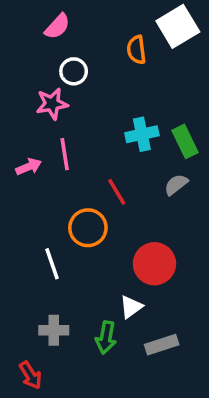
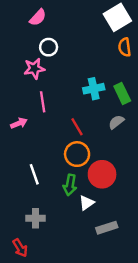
orange semicircle: (136, 50) -> (125, 47), moved
pink arrow: (29, 167) -> (19, 123), moved
orange circle: (88, 228) -> (77, 154), moved
green arrow: (106, 337) -> (70, 185), moved

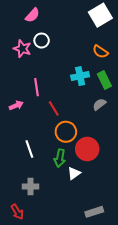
orange semicircle: (125, 47) -> (100, 52), moved, turned -49
pink star: (34, 69) -> (22, 49), moved, turned 30
red line: (77, 127) -> (54, 108), moved
gray rectangle: (107, 228) -> (94, 212), moved

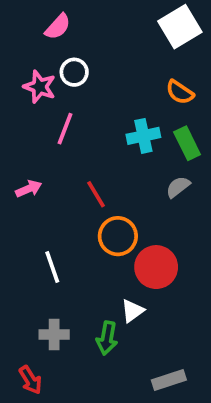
pink line: (36, 87) -> (65, 129), moved, turned 30
green arrow: (60, 158) -> (107, 338), moved

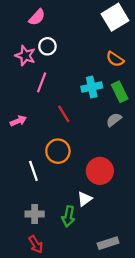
red line: (96, 194) -> (64, 114), moved
orange circle: (118, 236) -> (58, 151), moved
red arrow: (30, 380) -> (36, 244), moved

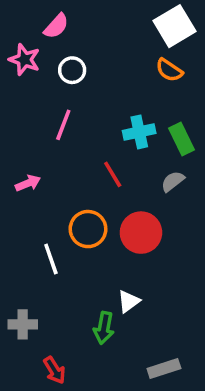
pink star: (25, 56) -> (24, 60), moved
orange semicircle: (115, 59) -> (169, 70), moved
red line: (64, 114) -> (113, 174), moved
red circle: (100, 171) -> (141, 233), moved
gray cross: (35, 214) -> (23, 324), moved

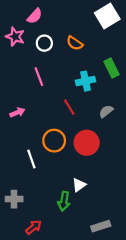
orange semicircle: (169, 70) -> (75, 43), moved
pink line: (63, 125) -> (39, 77), turned -42
green rectangle: (182, 139) -> (112, 68), moved
red arrow: (54, 370) -> (34, 227), turned -98

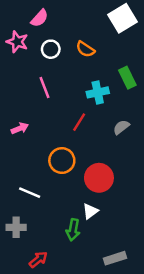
red line: (69, 107) -> (79, 122), turned 63
red circle: (87, 143) -> (99, 178), moved
white line: (31, 159) -> (30, 193), moved, turned -48

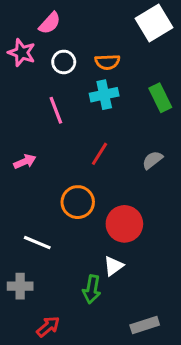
orange semicircle: (85, 49) -> (107, 62), turned -36
cyan cross: (98, 92) -> (104, 95), moved

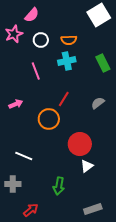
pink star: (22, 53) -> (14, 34), turned 30
orange circle: (78, 202) -> (49, 119), moved
white triangle: (114, 266) -> (87, 166), moved

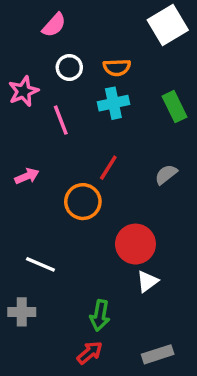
pink star: (14, 34) -> (23, 91), moved
red arrow: (31, 210) -> (90, 353), moved

